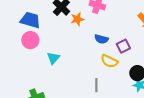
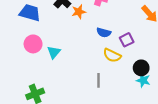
pink circle: (30, 40) -> (33, 44), moved

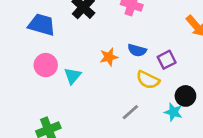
orange star: (79, 12) -> (109, 57), moved
gray line: (99, 80) -> (130, 112), turned 48
cyan star: (143, 80) -> (173, 112), moved

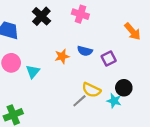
yellow semicircle: (148, 80) -> (91, 90), moved

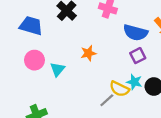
blue semicircle: (85, 51) -> (135, 33), moved, size x1.5
cyan star: (114, 101) -> (134, 82), moved

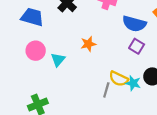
purple square: (138, 56) -> (137, 46), turned -32
cyan star: (134, 82) -> (133, 83), moved
gray line: (107, 100) -> (106, 90), turned -32

